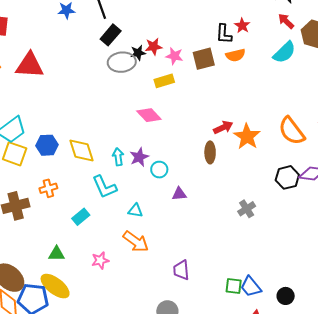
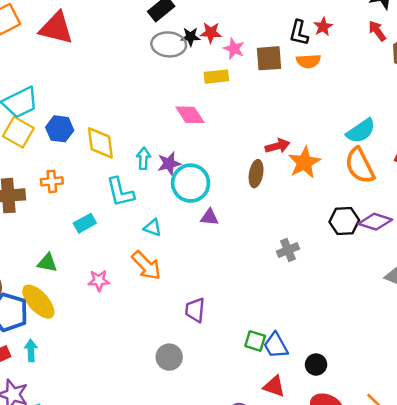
cyan semicircle: (284, 52) -> (361, 131), moved
cyan circle: (159, 170) -> (191, 183), size x1.8

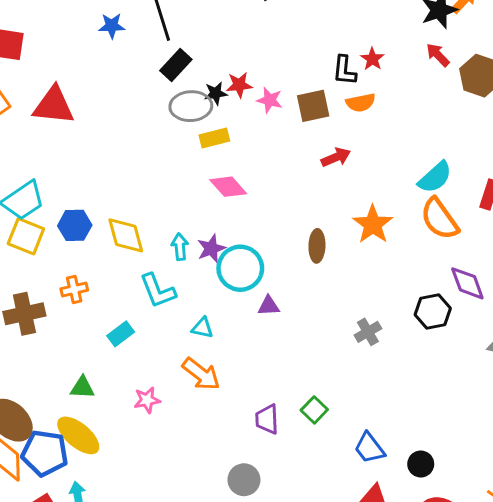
yellow rectangle: (216, 77) -> (214, 138), moved
red arrow: (277, 146) -> (336, 157), moved
black hexagon: (344, 221) -> (433, 312), moved
purple diamond: (375, 222) -> (467, 283), turned 60
green square: (255, 341) -> (314, 410), moved, turned 35

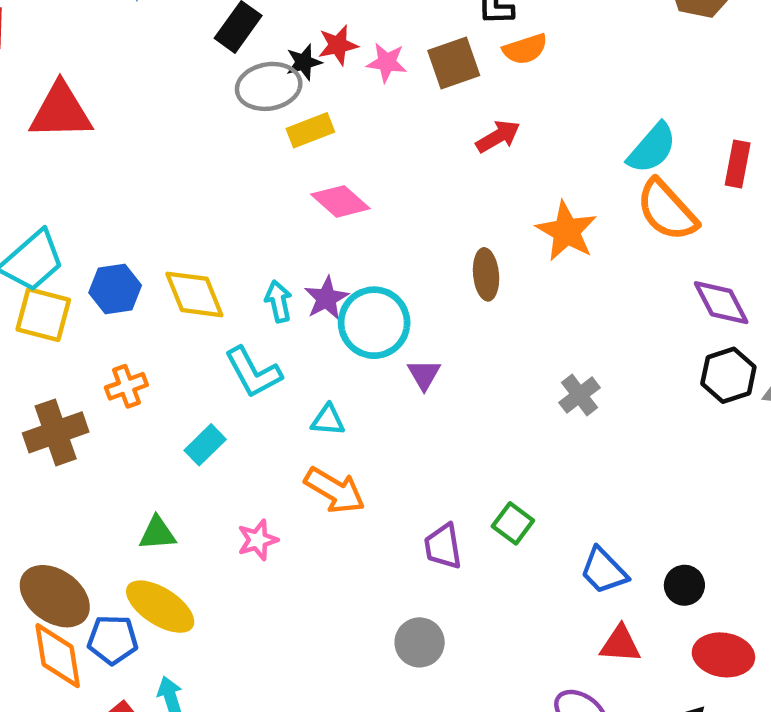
purple triangle: (269, 306) -> (424, 374), turned -50
black hexagon: (433, 312) -> (728, 375), moved
blue pentagon: (45, 453) -> (113, 640), size x0.7

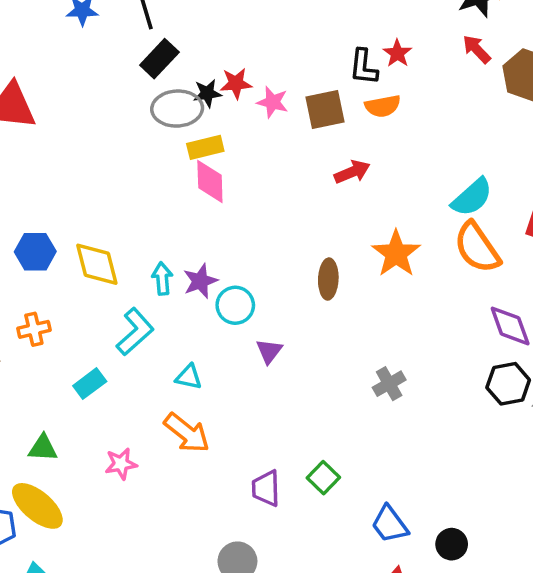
pink diamond: (340, 201) -> (210, 182), moved, turned 39
cyan circle: (374, 323) -> (235, 305), size x0.7
cyan L-shape: (253, 372) -> (135, 332), turned -111

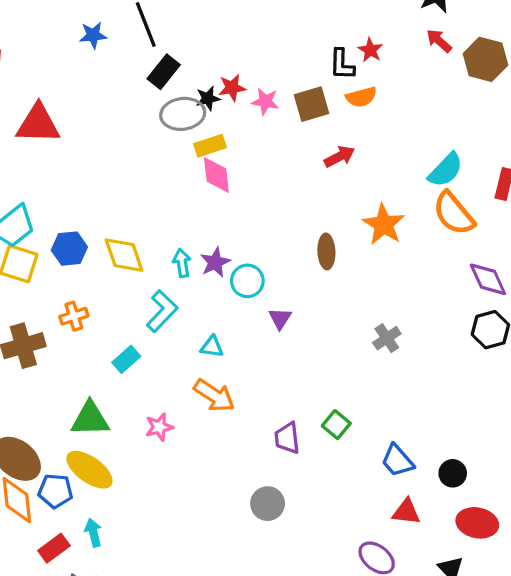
green triangle: (43, 448) -> (90, 419), size x1.5

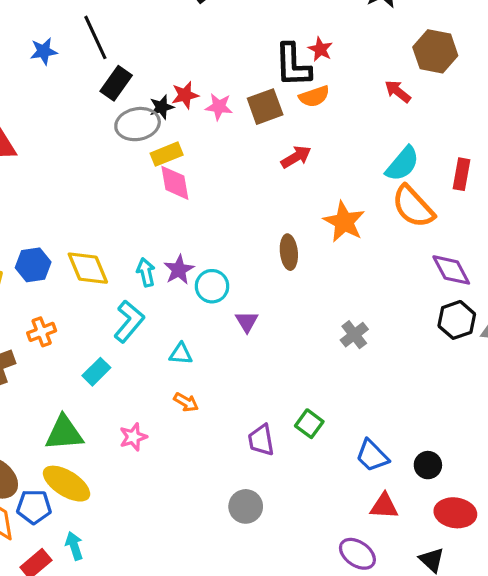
red arrow: (439, 41) -> (398, 91), moved
black L-shape: (342, 64) -> (293, 65), size x1.4
orange arrow: (214, 396) -> (186, 402), size x0.6

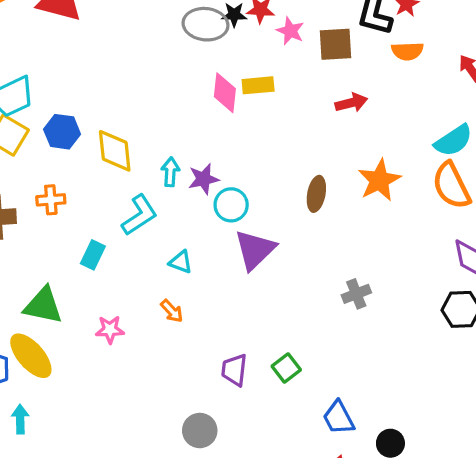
orange semicircle: (314, 96) -> (407, 51), moved
yellow rectangle: (167, 154) -> (258, 85), moved
purple triangle: (247, 322) -> (255, 250), size x1.8
cyan rectangle: (96, 372) -> (93, 255), turned -36

